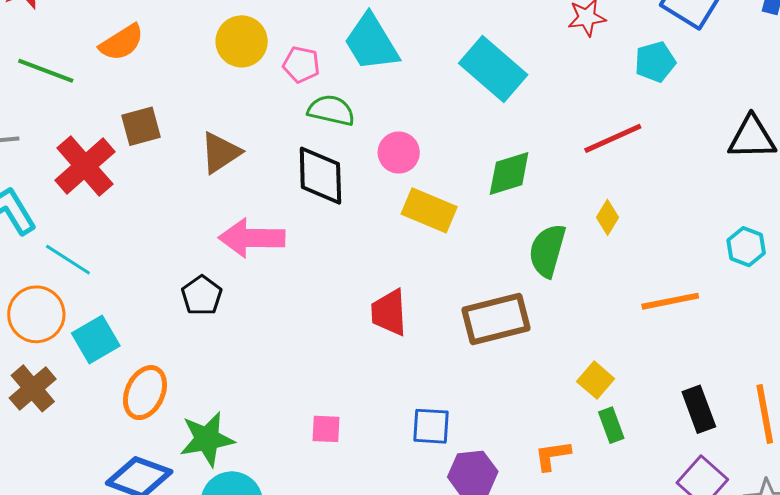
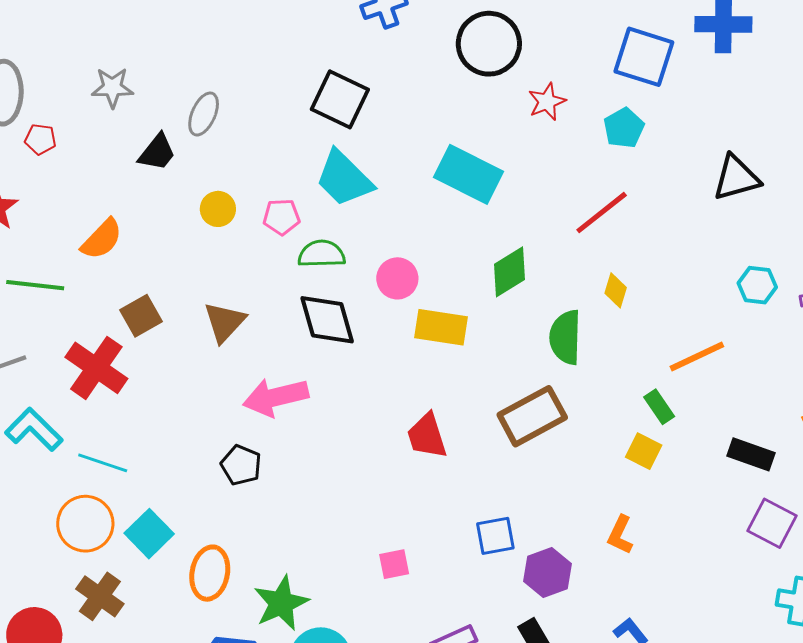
yellow circle: (242, 41) -> (218, 209), size x0.7
black rectangle: (699, 409) -> (751, 454), turned -36
green rectangle: (611, 425) -> (659, 407), moved
orange L-shape: (552, 456) -> (620, 535), turned -42

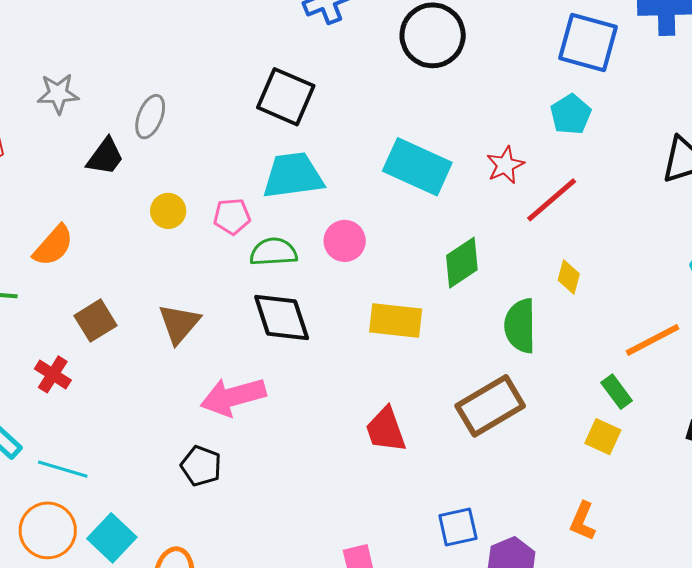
red star: (547, 102) -> (505, 165), moved
cyan trapezoid: (344, 178) -> (293, 176), turned 130
pink circle: (397, 278) -> (345, 241), moved
red cross: (96, 368) -> (53, 374), size x0.6

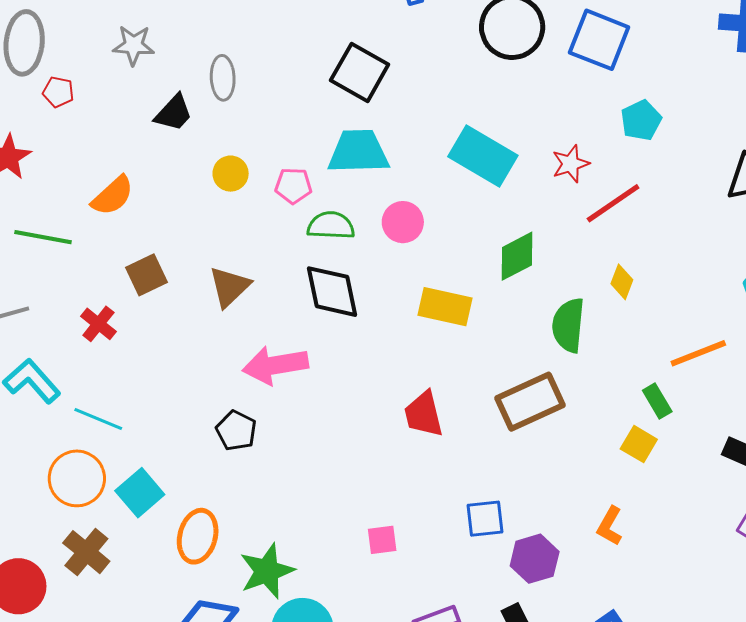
blue square: (588, 43) -> (599, 40), moved
gray ellipse: (150, 117) -> (223, 78), turned -30

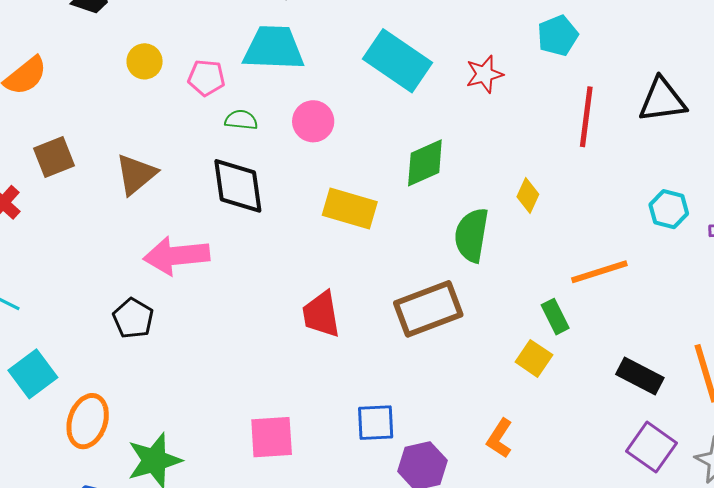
red line: (613, 203) -> (586, 117), moved, turned -52
green semicircle: (331, 225) -> (241, 120), size x0.7
pink square: (382, 540) -> (272, 437), size x1.5

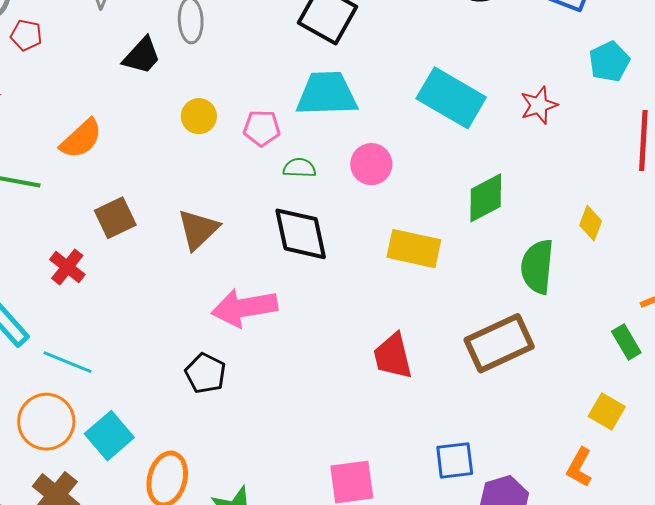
yellow square: (534, 358) -> (607, 411), moved

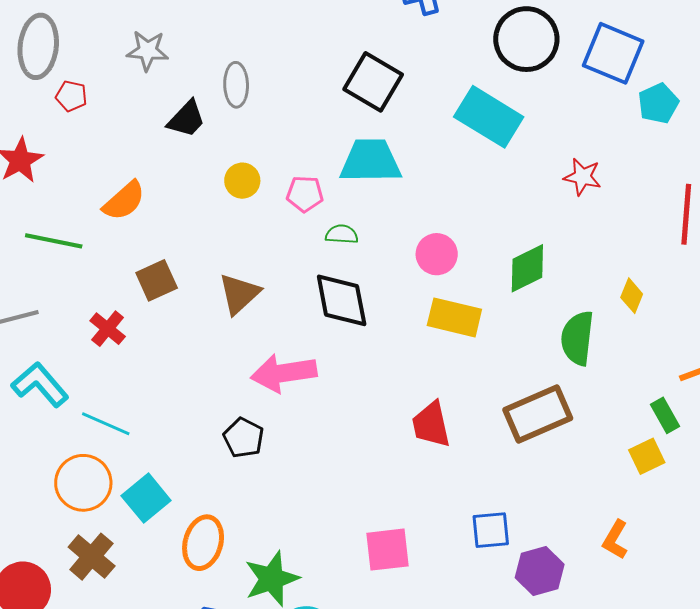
cyan pentagon: (609, 62) -> (658, 103), moved
cyan rectangle: (451, 98) -> (489, 117), moved
red star: (539, 105) -> (582, 177), turned 30
pink circle: (371, 164) -> (437, 254), moved
yellow square: (607, 411) -> (647, 456), moved, turned 33

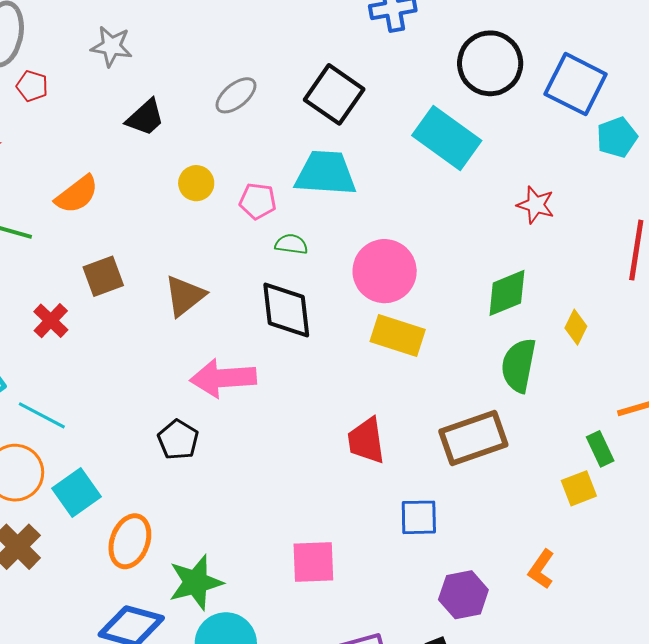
gray ellipse: (236, 85) -> (236, 95), moved, turned 48
pink circle: (437, 254) -> (385, 271), size x1.5
green diamond: (527, 268) -> (507, 293), moved
blue square: (491, 530) -> (419, 517), moved

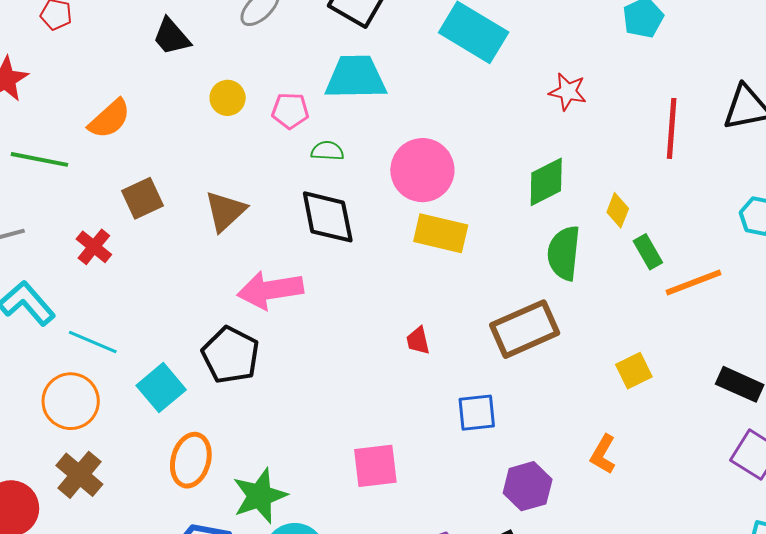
black trapezoid: (145, 118) -> (171, 37), turned 96
black pentagon: (178, 440) -> (231, 355), size x1.4
red trapezoid: (366, 441) -> (418, 341), size x0.6
green rectangle: (600, 449) -> (648, 252), moved
cyan square: (76, 493) -> (161, 388), moved

